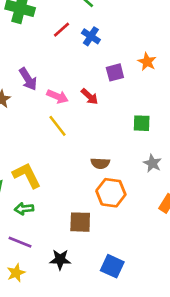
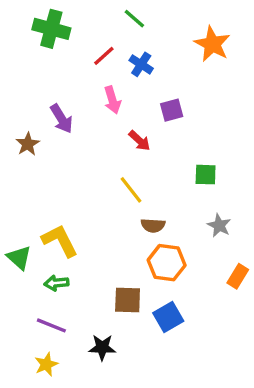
orange star: (147, 62) -> (212, 44), moved, size x1.5
pink arrow: (57, 96) -> (112, 100), moved, turned 50
yellow line: (57, 126) -> (131, 190), moved
blue square: (112, 266) -> (168, 317), moved, turned 35

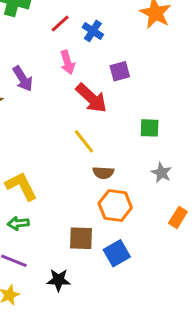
red arrow: (139, 141) -> (91, 98), size x1.6

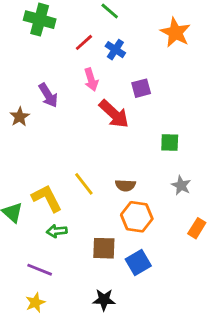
yellow line: (84, 141) -> (84, 184), moved
green arrow: (18, 223) -> (57, 231), moved
black star: (59, 280) -> (104, 300), moved

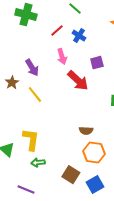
yellow line: (84, 184) -> (35, 95), moved
yellow L-shape: (47, 198) -> (31, 140), turned 35
brown square: (104, 248) -> (71, 175), turned 30

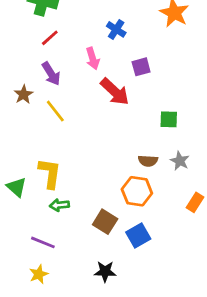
red line: (57, 31) -> (50, 38), moved
brown semicircle: (86, 131) -> (148, 161), moved

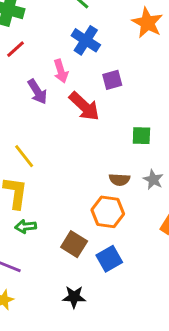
blue cross: (116, 29) -> (86, 40), size x1.4
purple arrow: (51, 74) -> (37, 92), moved
yellow line: (55, 111) -> (24, 156), moved

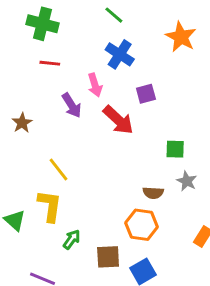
red line: (15, 49) -> (50, 63), turned 48
gray star: (153, 180) -> (187, 181), moved
green arrow: (26, 226) -> (72, 239), moved, turned 132
brown square: (74, 244) -> (108, 257), turned -35

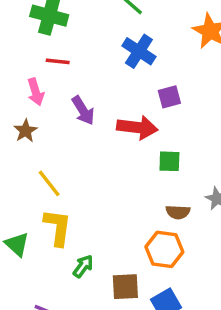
pink arrow: (95, 85) -> (36, 92), moved
red arrow: (118, 120) -> (137, 127), turned -36
green square: (175, 149) -> (169, 161), moved
yellow line: (59, 169) -> (49, 183), moved

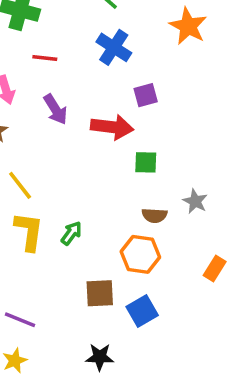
red line: (58, 61) -> (45, 58), moved
green arrow: (83, 266) -> (71, 233), moved

